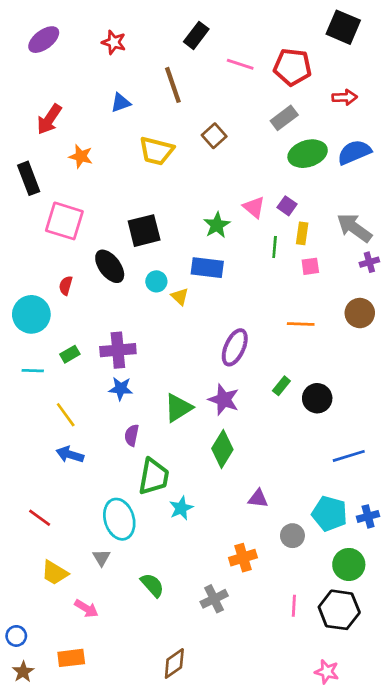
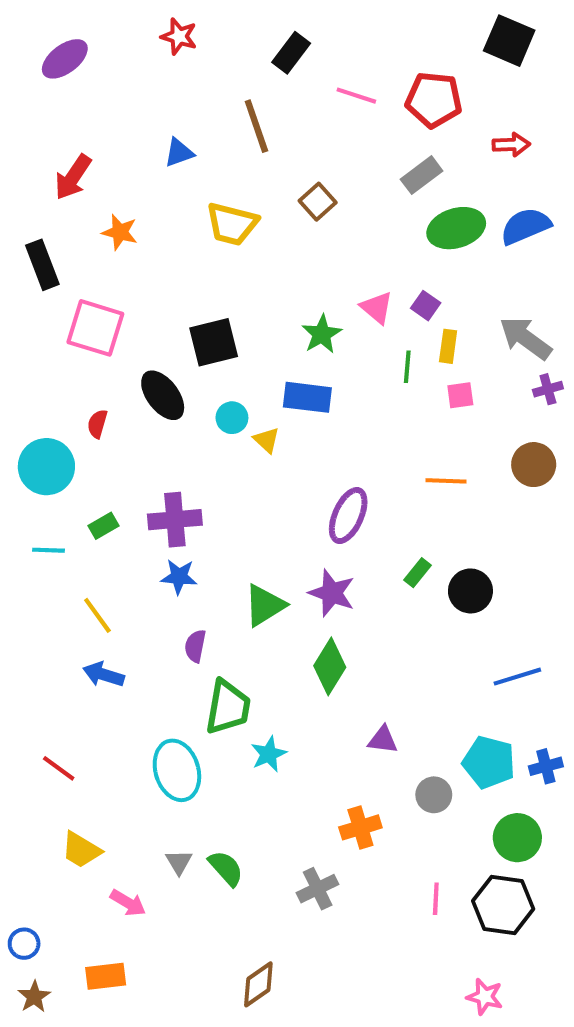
red star: (114, 42) -> (179, 36), moved
gray triangle: (101, 558) -> (179, 862), moved

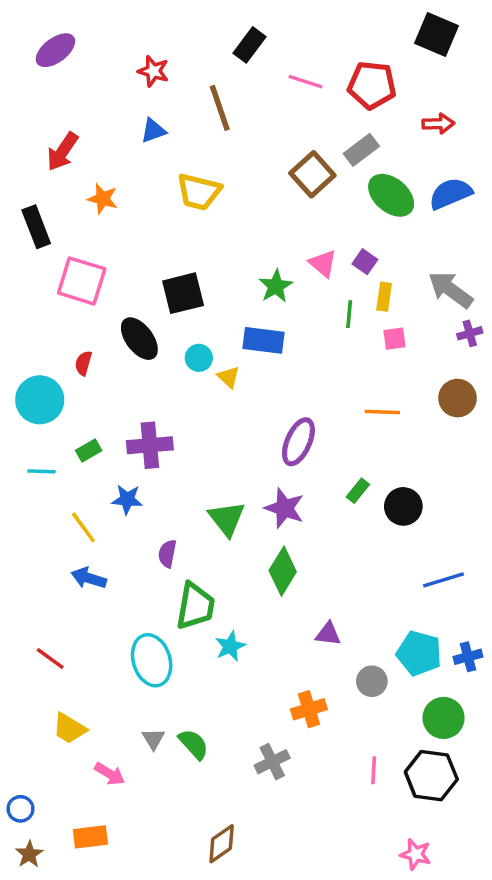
red star: (179, 36) -> (153, 71), moved
brown square: (318, 202) -> (312, 174), moved, size x1.4
green ellipse: (456, 228) -> (391, 195), turned 57
blue star: (179, 577) -> (127, 499), moved
green triangle: (265, 605) -> (227, 519), turned -36

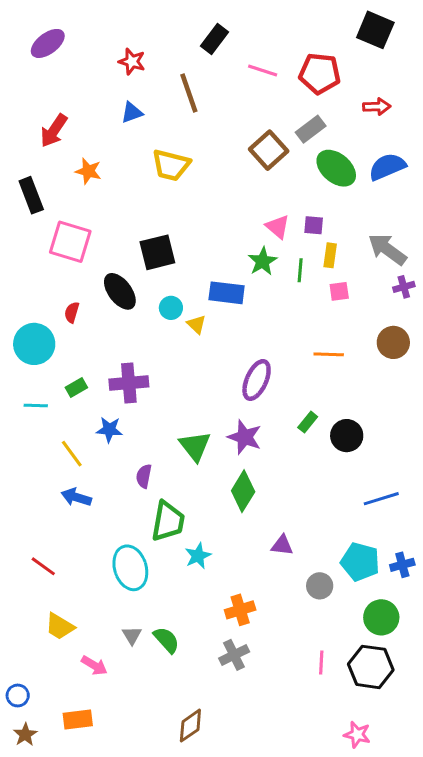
purple square: (365, 262) -> (314, 225), turned -30
green star: (276, 286) -> (263, 261), moved
orange cross: (309, 709) -> (240, 610), moved

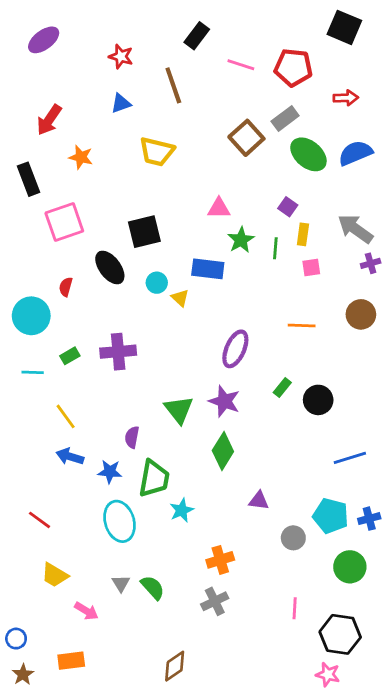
purple square: (314, 225) -> (288, 207), turned 30
pink triangle: (278, 227) -> (219, 208), moved, turned -40
pink square: (70, 242) -> (64, 222), turned -36
blue star: (109, 430) -> (110, 472), moved
black hexagon: (371, 667) -> (340, 634), moved

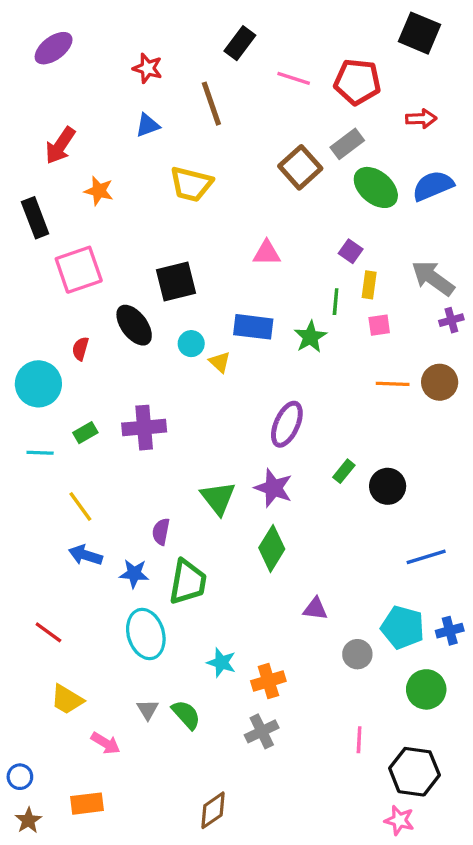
green star: (241, 240) -> (310, 337), moved
orange line: (302, 325) -> (393, 384), moved
cyan star: (182, 510) -> (221, 663), moved, turned -30

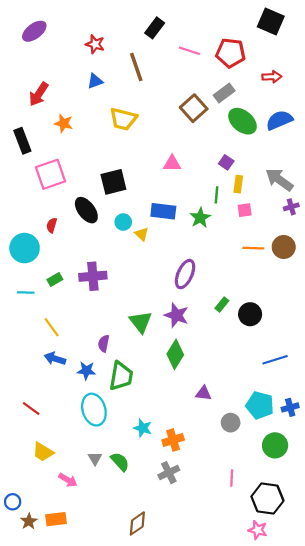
brown star: (28, 820) -> (29, 521), moved

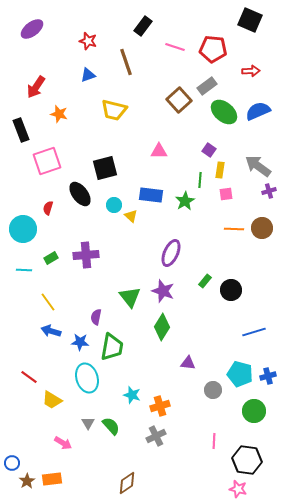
yellow trapezoid: (43, 452) -> (52, 400), moved

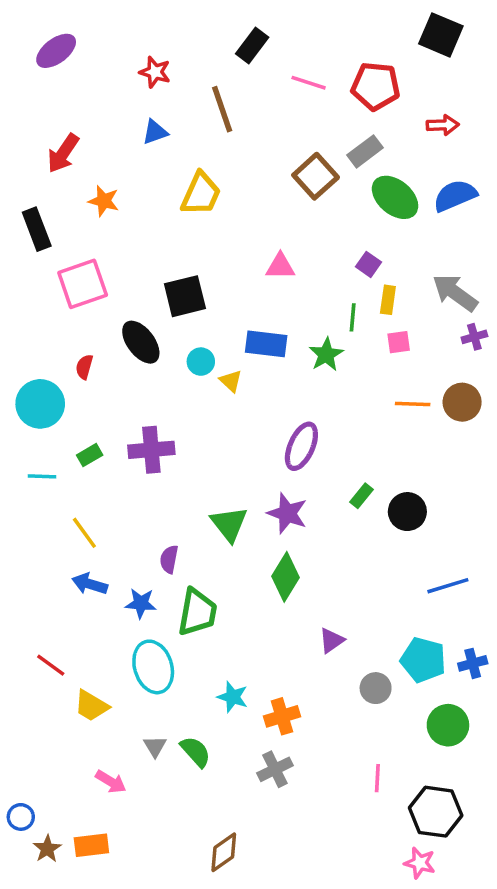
yellow trapezoid: (114, 110) -> (201, 194), turned -80
purple triangle: (188, 363) -> (331, 640), turned -42

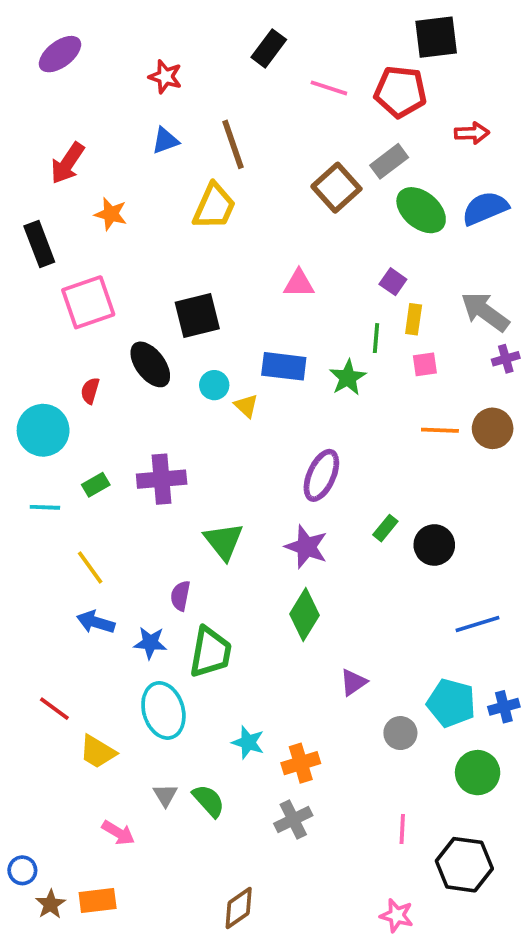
black square: (441, 35) -> (436, 37), moved, turned -30
brown line: (222, 109) -> (233, 144), moved
green triangle: (229, 524) -> (224, 541), moved
pink star: (420, 863) -> (397, 915), moved

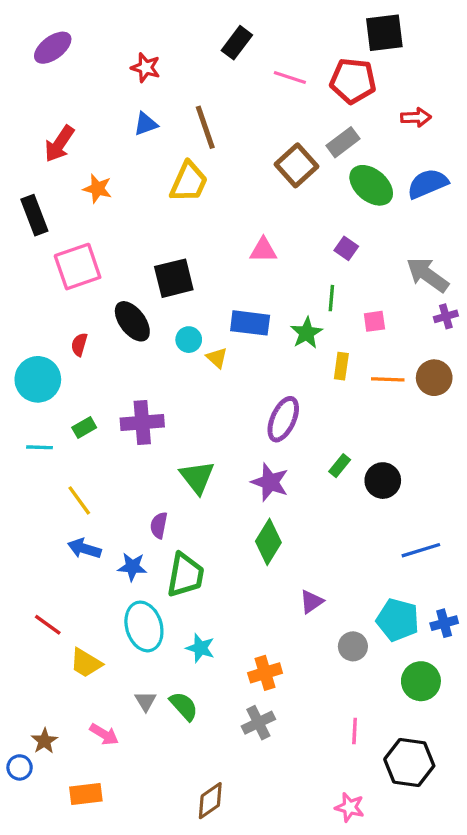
yellow rectangle: (414, 319) -> (341, 366), moved
cyan star: (248, 742) -> (200, 648), moved
brown star: (51, 904) -> (44, 741), moved

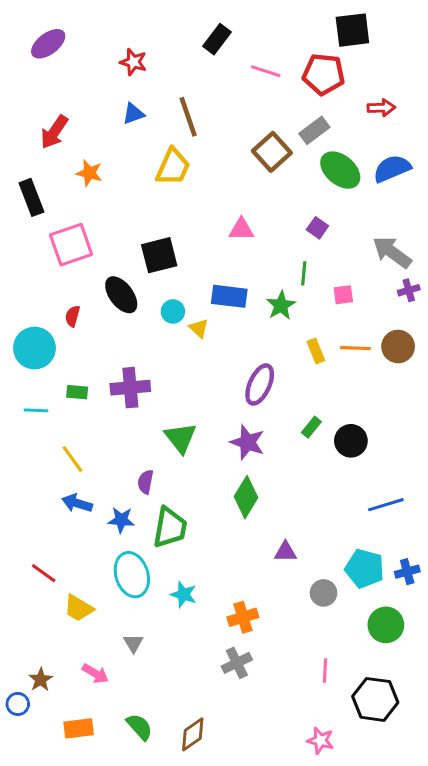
yellow rectangle: (341, 366) -> (316, 351), moved, turned -30
green rectangle: (84, 427) -> (77, 392), turned 35
purple triangle: (311, 602) -> (285, 552), turned 35
green semicircle: (184, 706) -> (139, 727), moved

